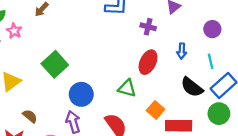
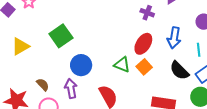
blue arrow: (182, 51) -> (174, 38), size x1.5
orange square: (156, 110) -> (144, 67), moved
brown semicircle: (30, 116) -> (43, 85), moved

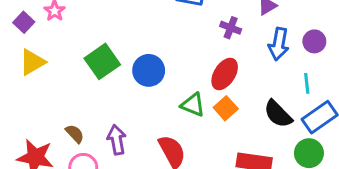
blue arrow: (174, 38) -> (279, 44), moved
yellow triangle: (20, 46) -> (32, 62), moved
blue circle: (81, 65) -> (149, 70), moved

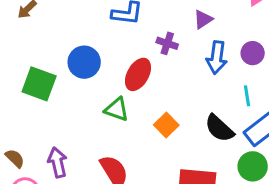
green square: (102, 61) -> (39, 84), turned -32
blue circle: (149, 70) -> (84, 62), moved
red ellipse: (225, 74) -> (138, 74), moved
green triangle: (193, 105) -> (117, 109), moved

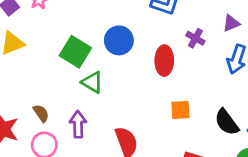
red ellipse: (138, 74) -> (164, 61), turned -40
green triangle: (117, 109) -> (92, 82), moved
orange square: (166, 125) -> (180, 110), turned 30

